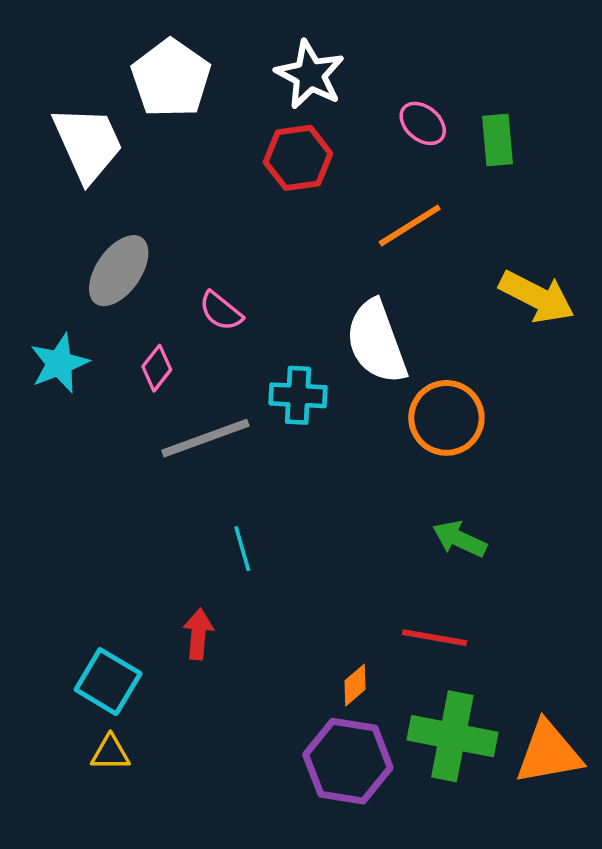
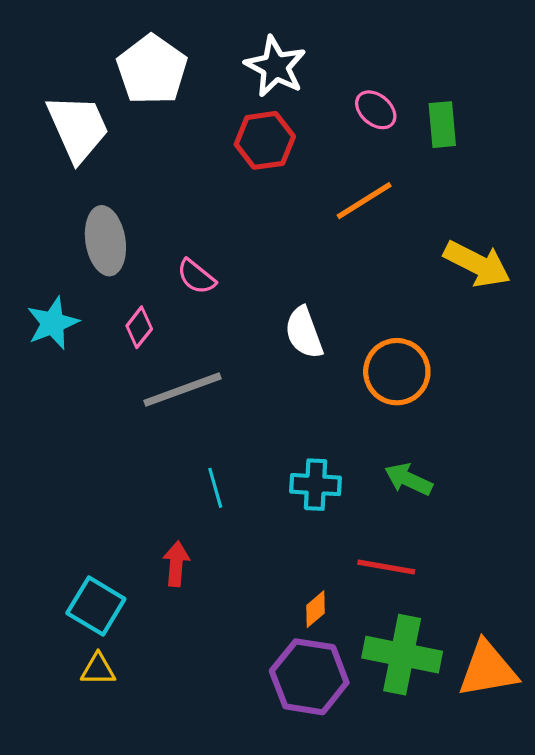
gray ellipse: (119, 271) -> (105, 241), turned -44
white semicircle: (376, 342) -> (304, 333), moved, size x0.7
cyan cross: (298, 395) -> (316, 485), moved

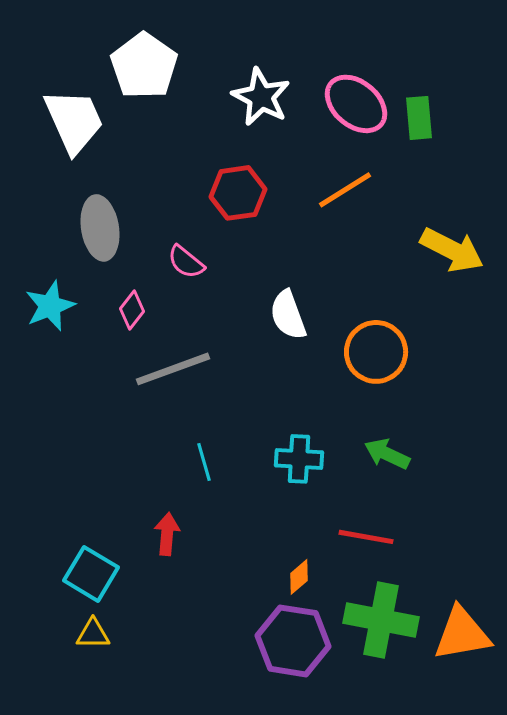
white star: (275, 67) -> (261, 97), moved
pink ellipse: (376, 110) -> (356, 104), size x1.6
red hexagon: (265, 140) -> (238, 193), moved

